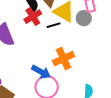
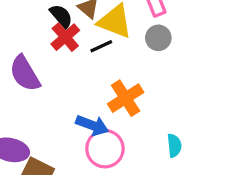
gray circle: (84, 18) -> (158, 38), moved

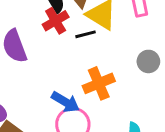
gray circle: (158, 38) -> (148, 61), moved

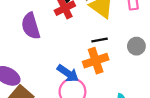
black line: (86, 34) -> (100, 40), moved

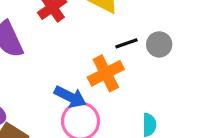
black line: (100, 40) -> (126, 43), moved

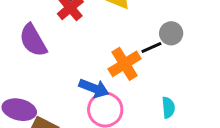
black line: (126, 43) -> (151, 47), moved

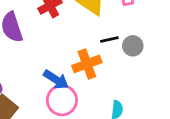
black line: (151, 47) -> (109, 40), moved

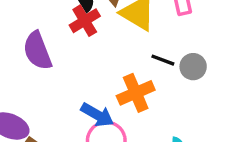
black line: (109, 40) -> (163, 60), turned 36

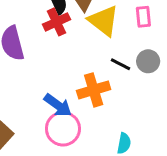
gray circle: (193, 67) -> (148, 61), moved

